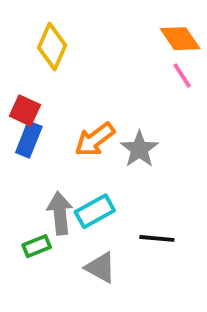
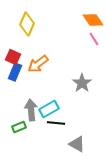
orange arrow: (95, 140) -> (38, 64), moved
gray star: (139, 149) -> (82, 83), moved
black line: (157, 238) -> (56, 123), moved
gray triangle: (101, 268) -> (77, 144), moved

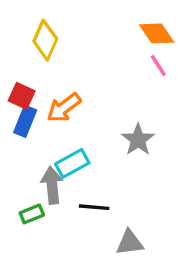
cyan rectangle: (49, 109) -> (72, 163), moved
gray triangle: (77, 144) -> (130, 243), turned -36

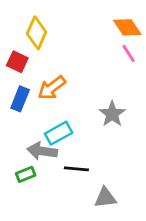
red square: (22, 96) -> (17, 62), moved
gray arrow: (52, 185) -> (42, 151), turned -76

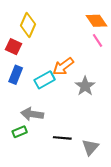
orange arrow: (52, 88) -> (63, 66), moved
cyan rectangle: (59, 133) -> (45, 80), moved
black line: (76, 169) -> (62, 138), moved
gray triangle: (105, 198) -> (90, 147), moved, turned -42

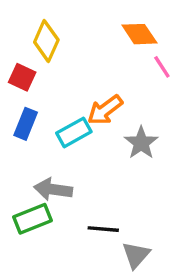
orange diamond: (96, 21) -> (139, 34), moved
green rectangle: (20, 132) -> (32, 219), size x1.5
gray triangle: (90, 147) -> (136, 255), moved

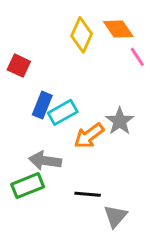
yellow diamond: (46, 41) -> (82, 35), moved
orange arrow: (105, 110) -> (89, 136), moved
blue rectangle: (26, 124) -> (42, 105), moved

